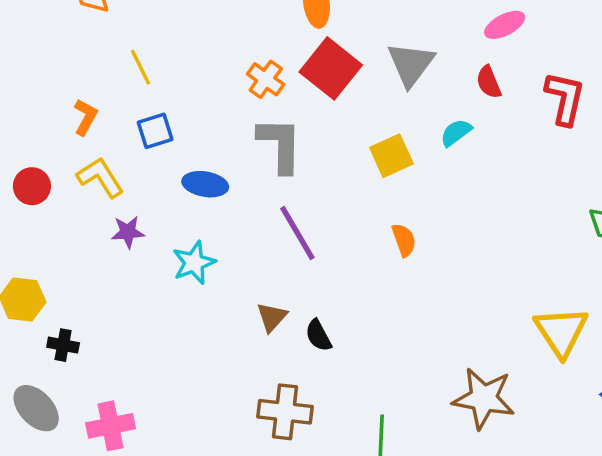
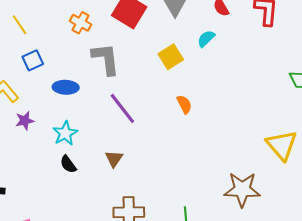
orange cross: (266, 79) -> (81, 23), moved
black semicircle: (318, 335) -> (68, 164), moved

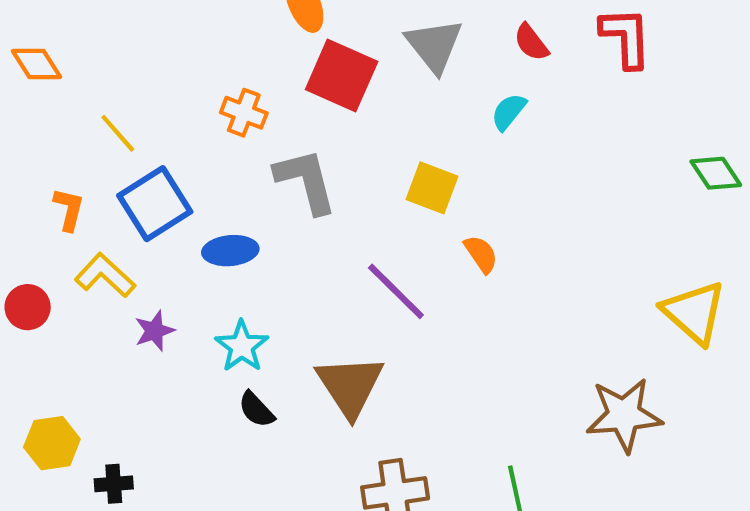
yellow square: (171, 57) -> (432, 188), moved, turned -30
blue square: (33, 60) -> (155, 204), size x1.6
purple line: (122, 108) -> (396, 291), moved
brown triangle: (114, 159) -> (350, 386), size x1.8

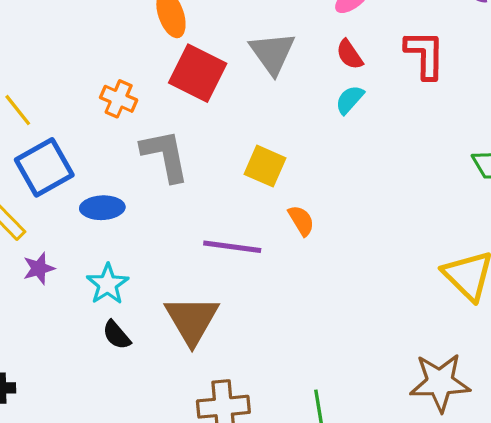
cyan semicircle: (509, 112) -> (350, 100), moved
purple line: (396, 291) -> (232, 247), turned -40
brown star: (624, 415) -> (440, 382), moved

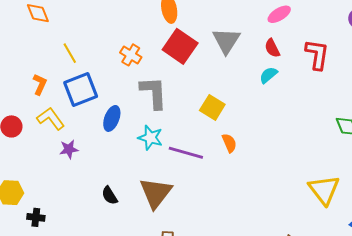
blue ellipse: (102, 208) -> (112, 118), turned -75
cyan star: (108, 284) -> (150, 138), moved, turned -30

